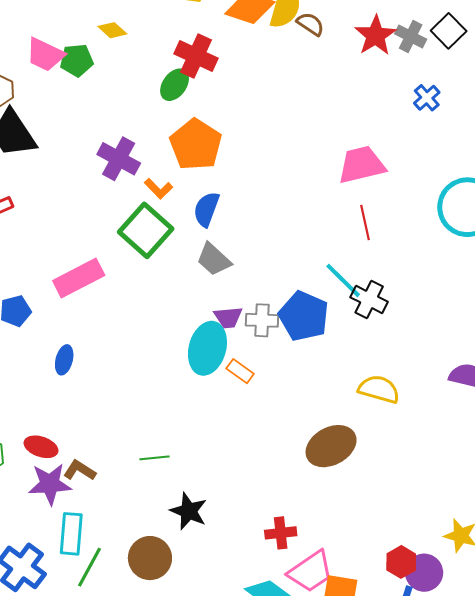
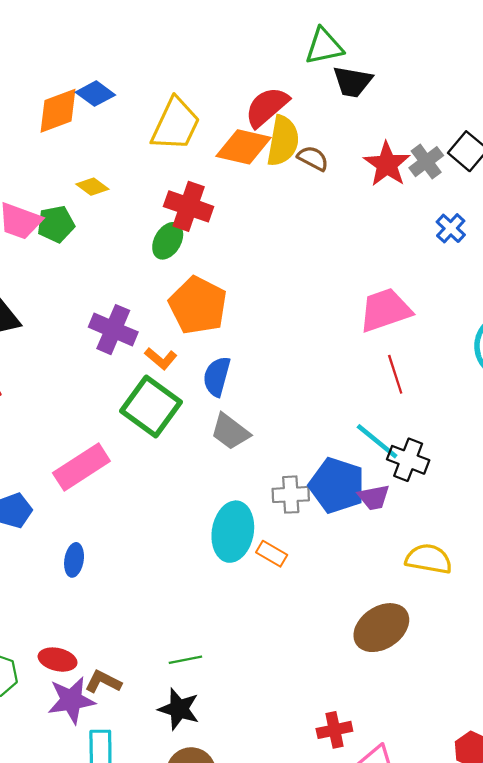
gray cross: (411, 37) -> (426, 162), turned 32
purple trapezoid: (228, 317) -> (374, 497), moved
black star: (189, 511) -> (179, 709), moved

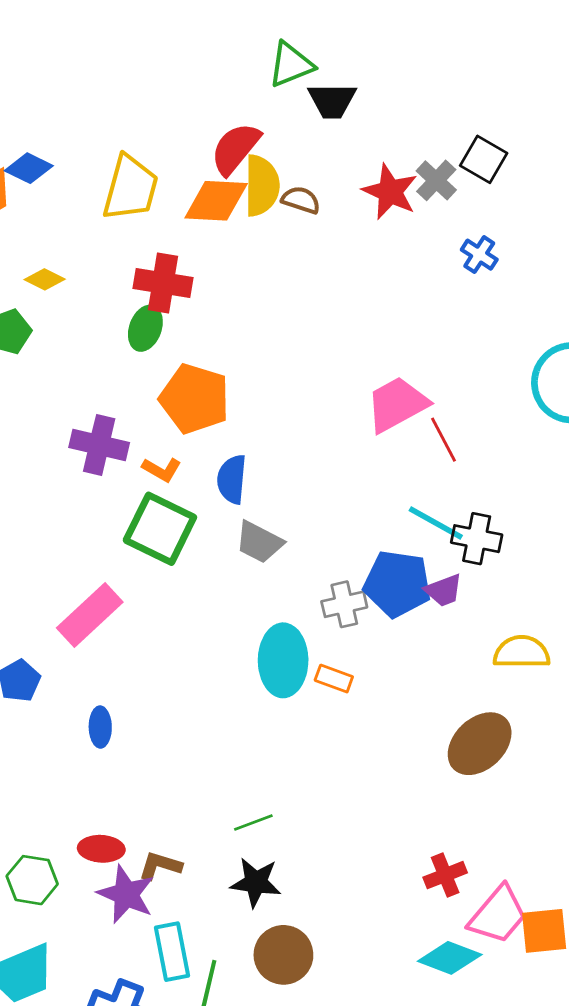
pink trapezoid: (385, 310) -> (397, 404), moved
purple star: (71, 700) -> (126, 894), turned -30

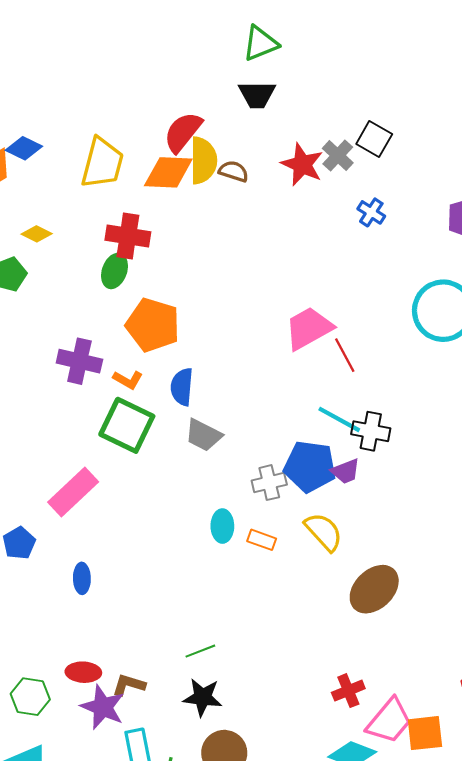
green triangle: (291, 65) -> (260, 43), moved
yellow semicircle: (522, 652) -> (324, 532), moved, turned 48
cyan ellipse: (283, 660) -> (222, 526), size x0.6

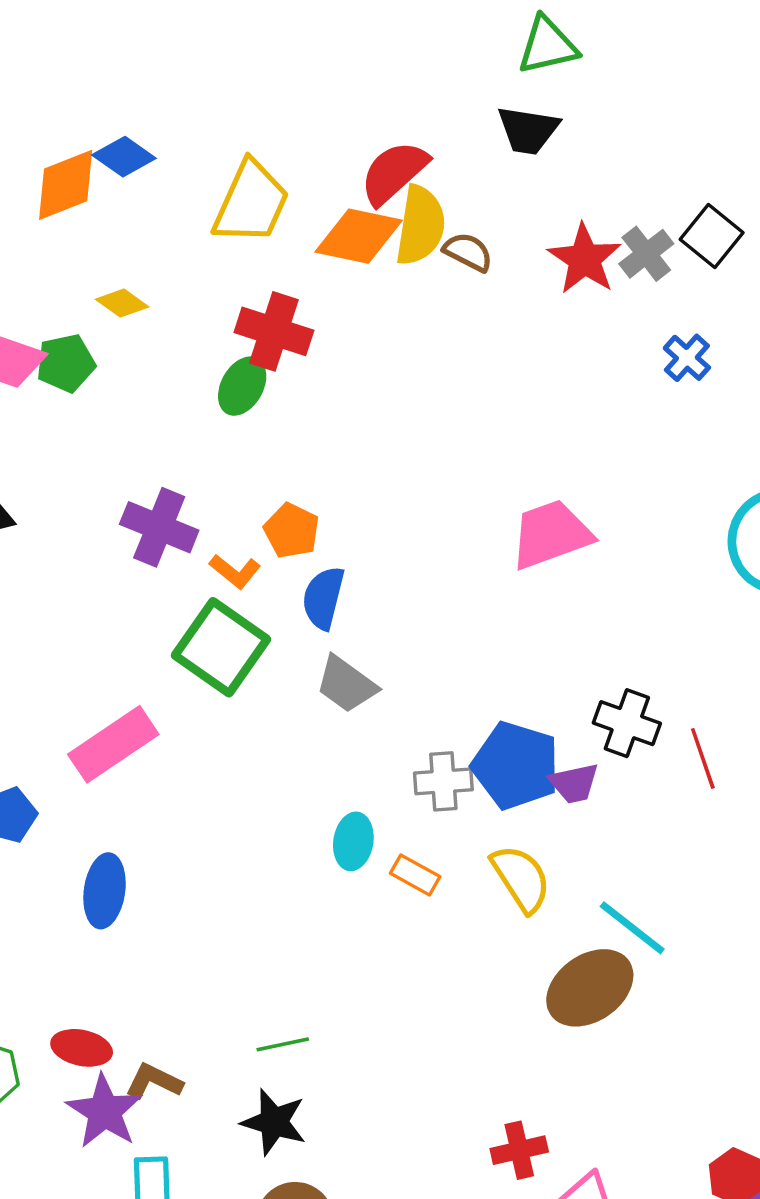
orange pentagon: (153, 325) -> (292, 531), moved, size x0.6
red line: (345, 355) -> (703, 758), moved
cyan line: (339, 419) -> (632, 928), moved
blue ellipse: (82, 578) -> (105, 891), size x1.4

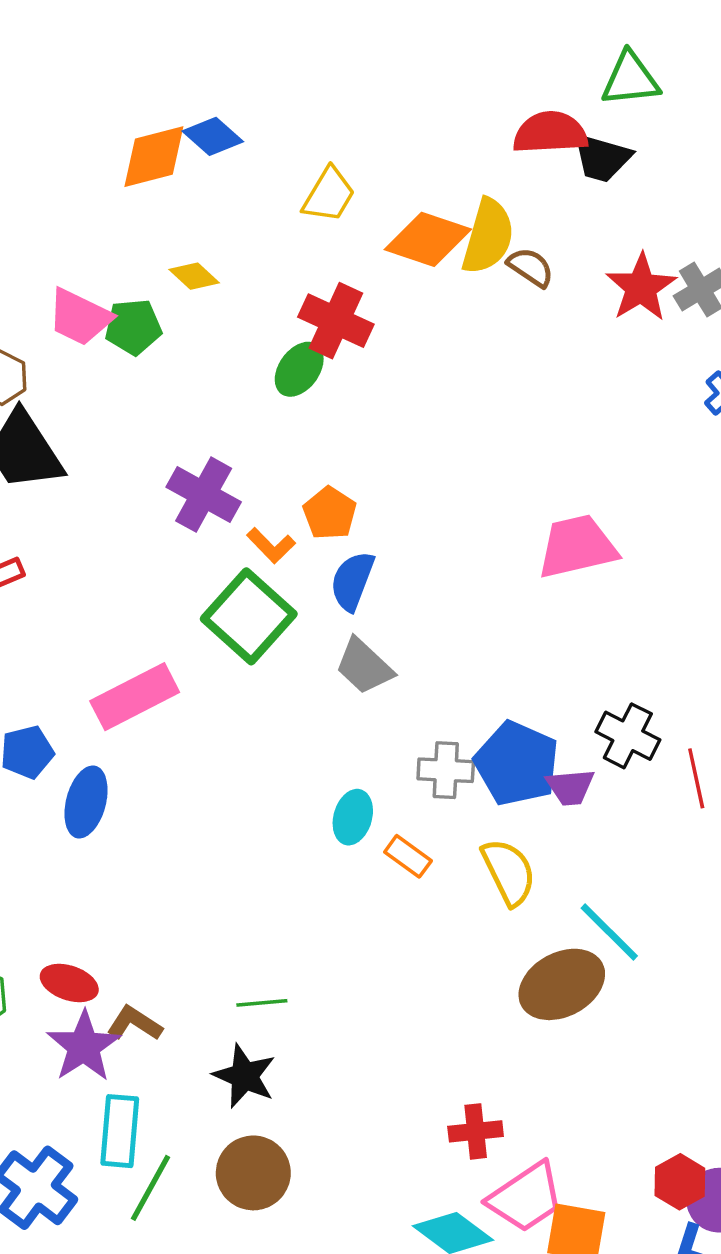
red semicircle: (394, 173) -> (550, 133), moved, turned 32
yellow trapezoid: (251, 203) -> (329, 195), size x0.7
blue ellipse: (105, 891) -> (86, 802), moved

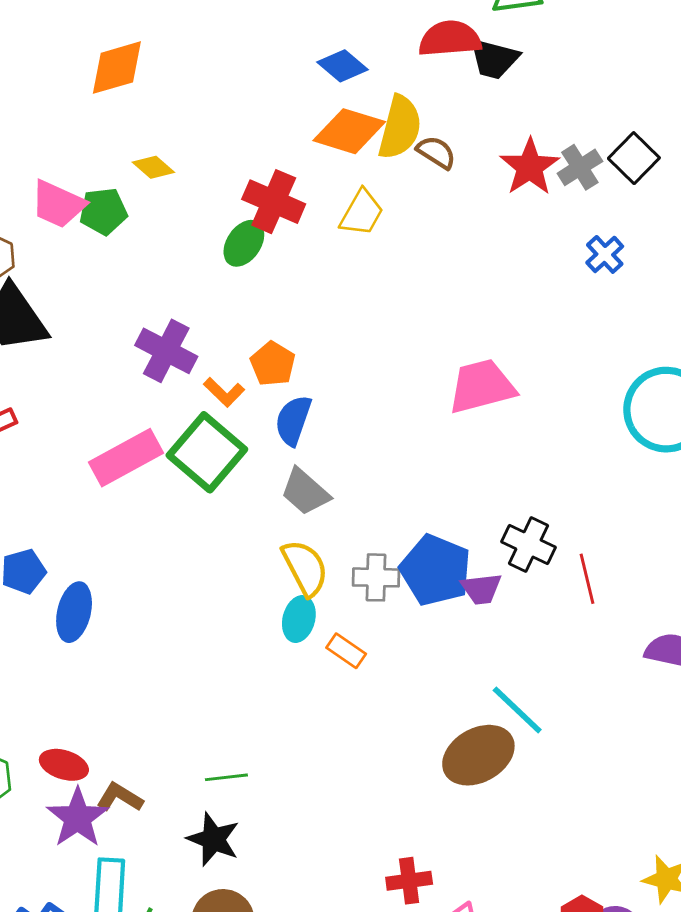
blue diamond: (213, 136) -> (343, 66), moved
yellow trapezoid: (329, 195) -> (362, 213), moved
pink rectangle: (135, 697) -> (126, 458), moved
yellow semicircle: (509, 872) -> (305, 568), moved

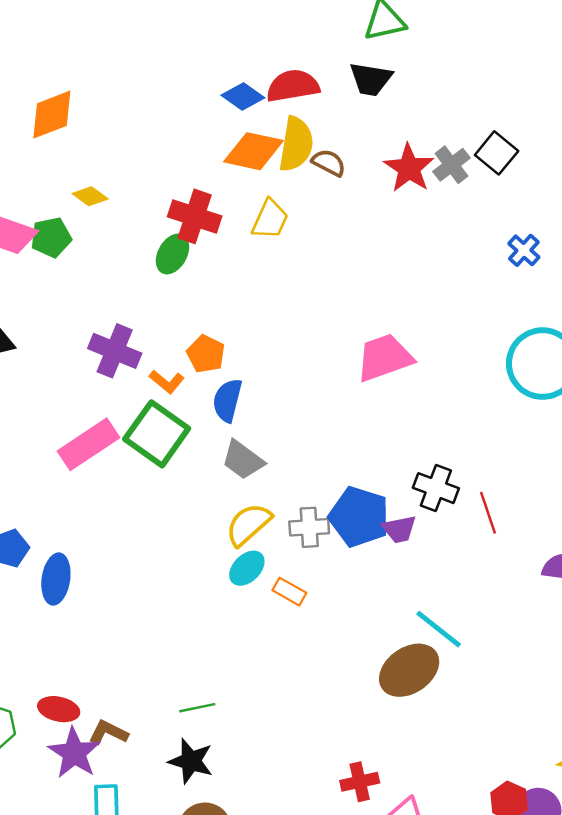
red semicircle: (450, 39) -> (293, 86), moved
blue cross: (605, 254) -> (524, 250), moved
yellow semicircle: (305, 568) -> (248, 524), turned -99
cyan ellipse: (299, 619) -> (247, 568), turned 36

